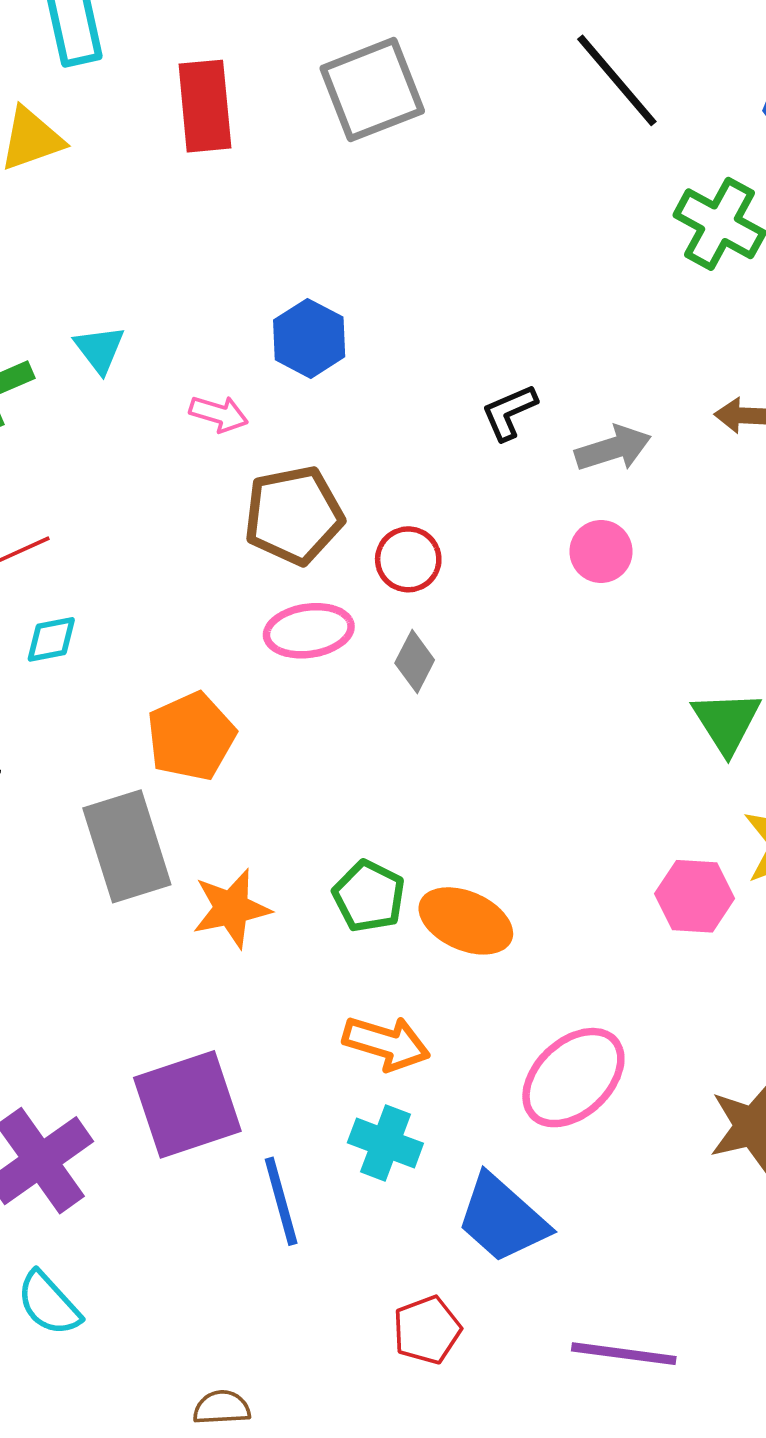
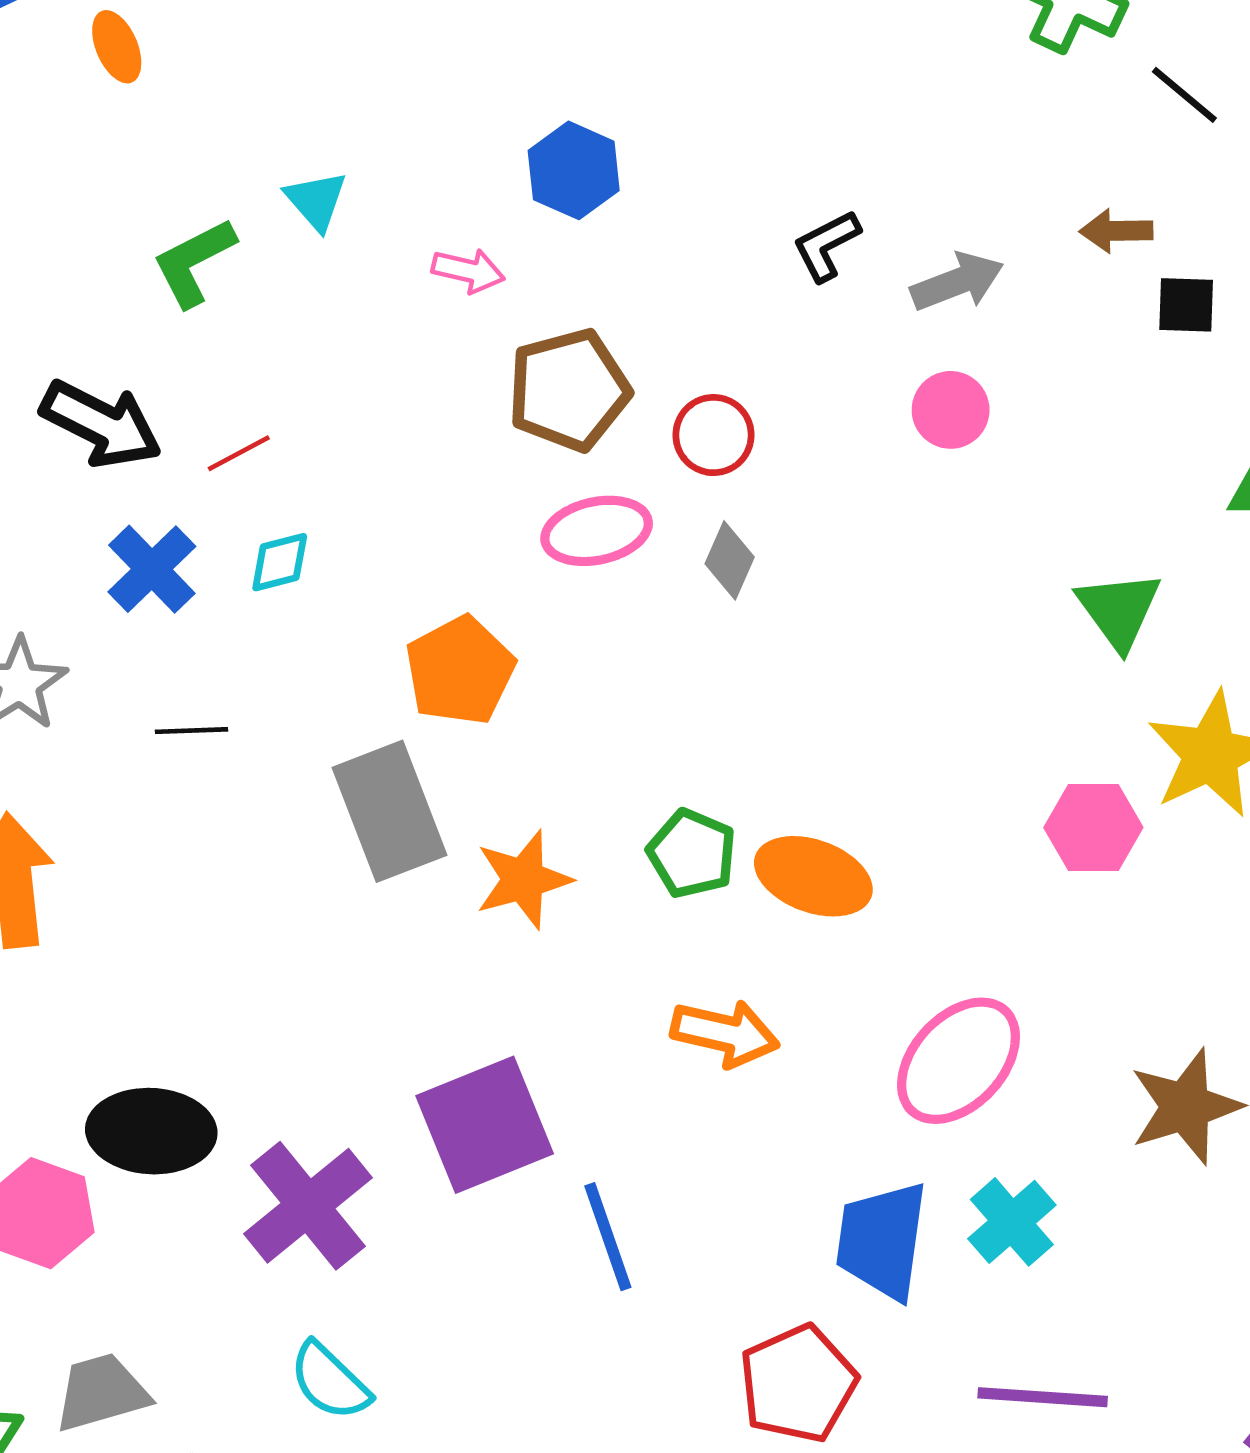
cyan cross: (385, 1143) -> (1012, 1222), moved, turned 32
blue trapezoid: (502, 1219) -> (882, 1240), turned 60
red pentagon: (427, 1330) -> (798, 1384), size x1.4

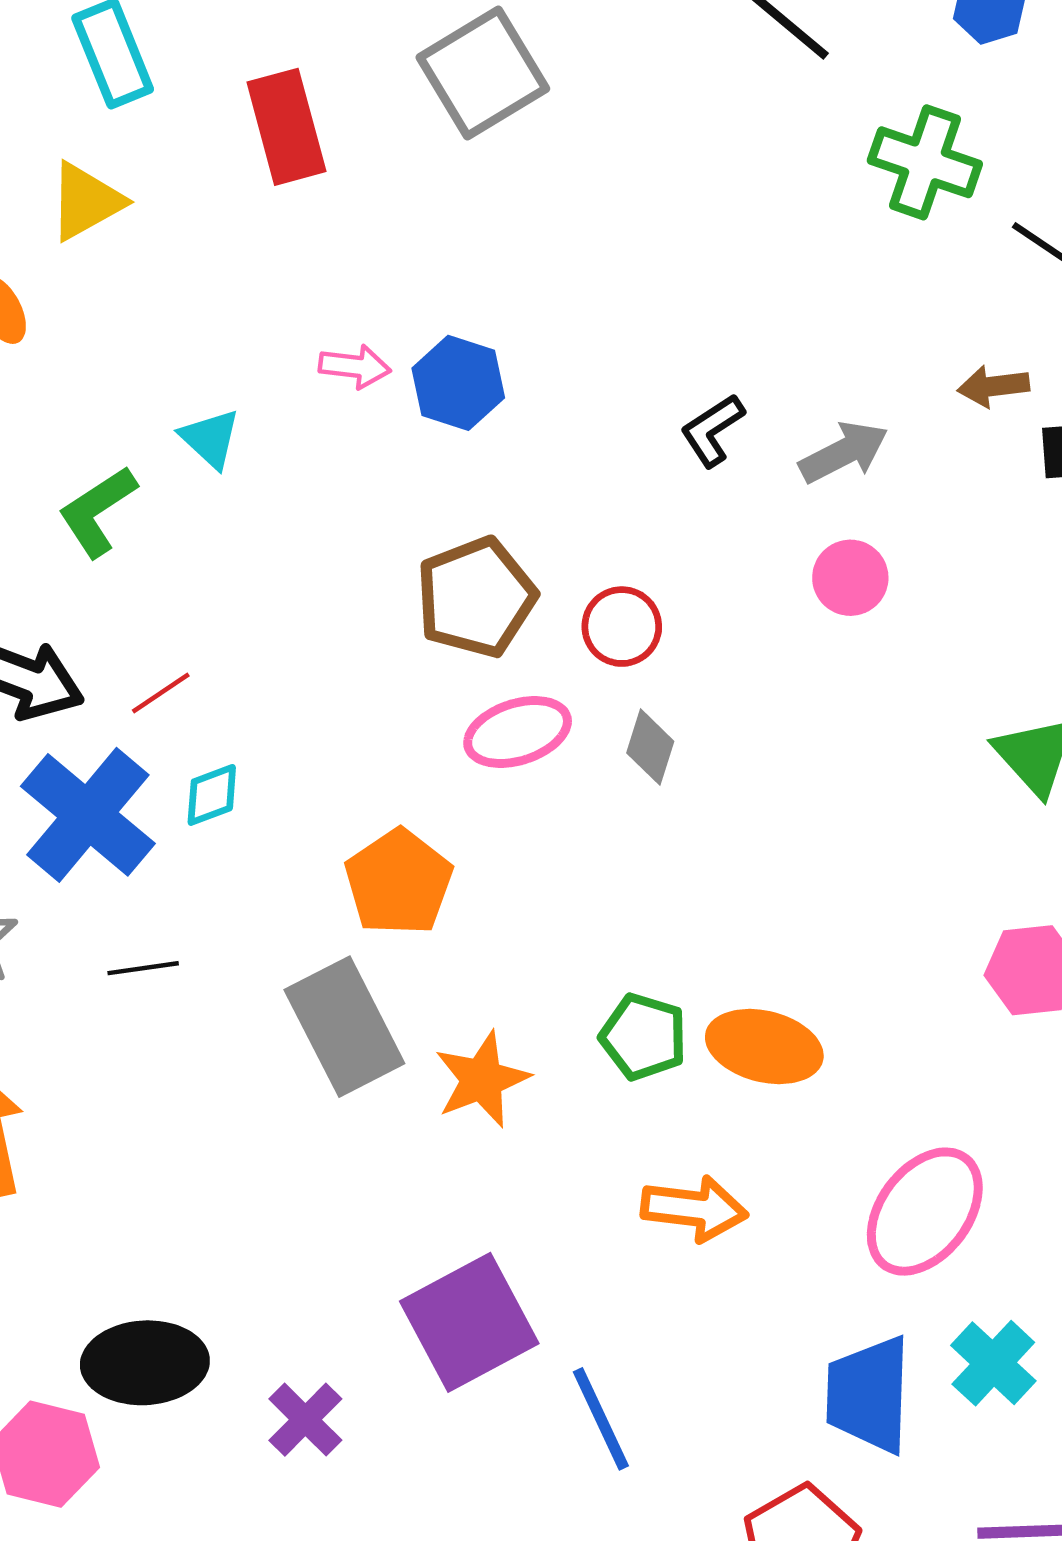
pink arrow: (468, 271) -> (355, 366), moved
blue cross: (152, 569) -> (88, 815), size x1.5
purple cross: (308, 1206) -> (305, 1420), size x0.6

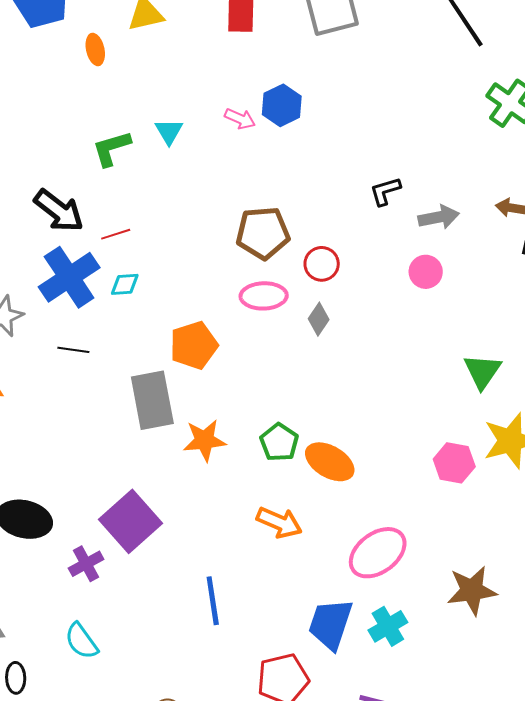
blue hexagon: (458, 383) -> (282, 105), moved
purple square: (469, 1322) -> (130, 521), moved, turned -30

